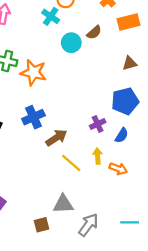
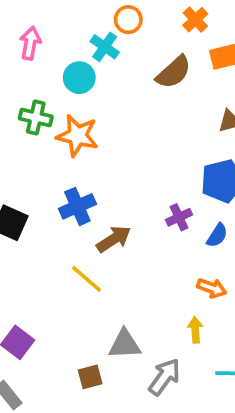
brown semicircle: (94, 32) -> (174, 72), size x1.5
cyan circle: (71, 43) -> (79, 78), moved
yellow arrow: (98, 156) -> (195, 330), moved
yellow line: (71, 163) -> (87, 279), moved

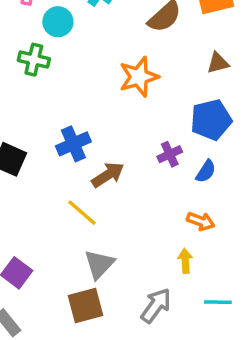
cyan circle: (79, 78) -> (58, 22), moved
orange star: (77, 136) -> (139, 77), moved, turned -30
gray triangle: (125, 344) -> (99, 264), moved, turned -44
brown square: (90, 377) -> (85, 306), size x1.5

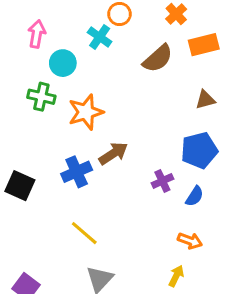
orange star: (139, 77) -> (86, 112), moved
brown arrow: (108, 175) -> (113, 153), moved
yellow arrow: (185, 261) -> (176, 276), turned 30

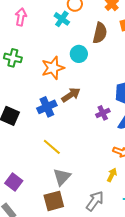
brown semicircle: (158, 58) -> (100, 33), turned -35
cyan circle: (63, 63) -> (79, 54), moved
green cross: (41, 97) -> (13, 58), moved

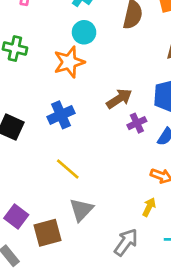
cyan circle: (79, 54) -> (84, 32), moved
brown arrow: (71, 95) -> (119, 99), moved
brown square: (54, 201) -> (47, 233), moved

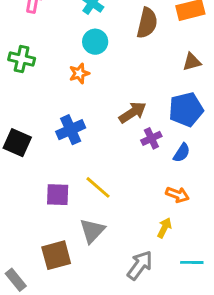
orange star: (69, 62) -> (79, 73), size x0.6
yellow line: (68, 169) -> (98, 187), moved
purple square: (16, 216) -> (58, 195), moved, turned -35

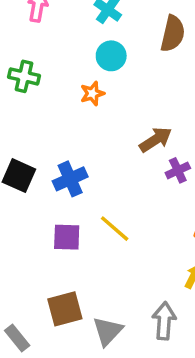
blue cross: (71, 130) -> (70, 179), moved
gray triangle: (92, 231) -> (108, 331), moved
gray arrow: (140, 265) -> (164, 321), turned -32

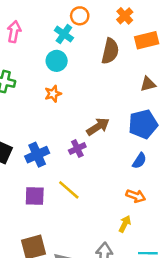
cyan circle: (111, 56) -> (57, 61), moved
purple cross: (178, 170) -> (77, 148), moved

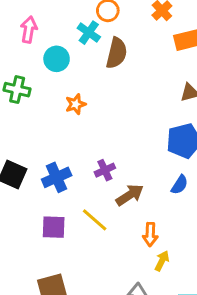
brown semicircle: (110, 51) -> (117, 53), moved
cyan circle: (57, 61) -> (57, 59), moved
brown arrow: (98, 127) -> (130, 195), moved
orange arrow: (136, 196) -> (150, 235), moved, turned 72

